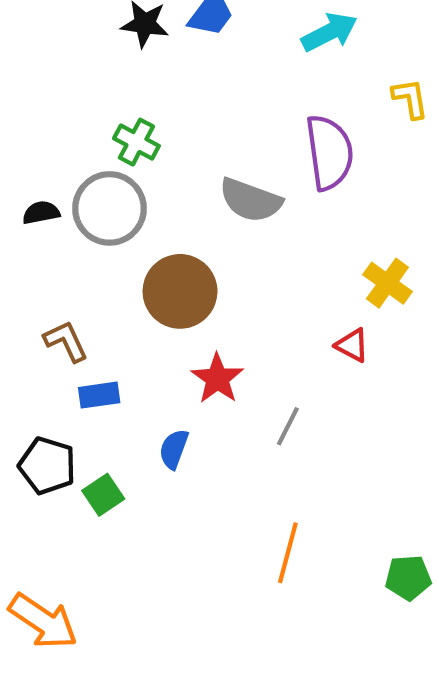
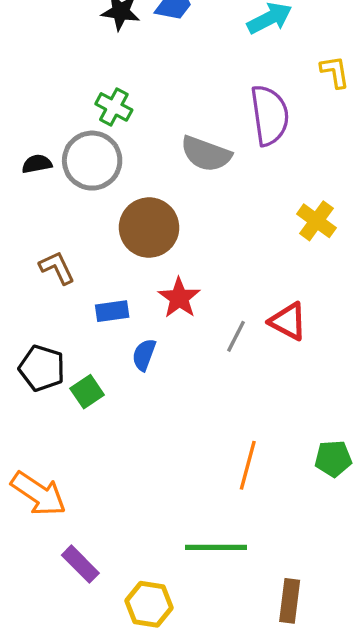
red triangle: (352, 345) -> (288, 321), moved, size x1.4
blue rectangle: (99, 395) -> (112, 311), moved
orange line: (288, 553) -> (248, 465), moved

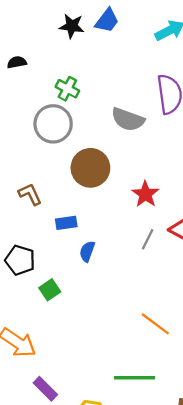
black semicircle: (37, 164) -> (17, 62), moved
red star: (179, 298) -> (145, 194), moved
green square: (87, 392) -> (50, 290), moved
orange line: (248, 465) -> (155, 324), turned -68

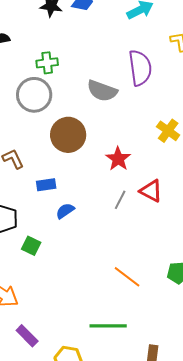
green cross: (67, 89) -> (47, 63), turned -35
blue semicircle: (87, 251) -> (65, 211), turned 36
green square: (50, 290) -> (31, 246), turned -30

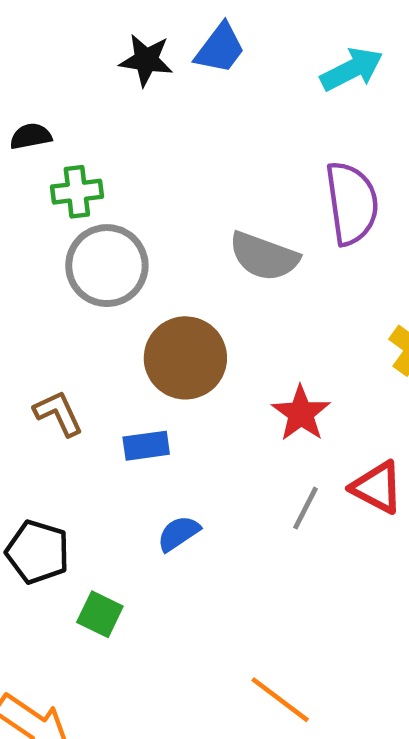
green cross: (47, 63) -> (77, 192), moved
blue rectangle: (46, 185) -> (146, 446), moved
orange line: (127, 277) -> (280, 700), moved

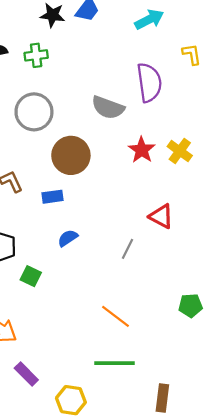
green cross: (77, 192) -> (36, 55), moved
red star: (301, 413) -> (142, 150), moved
gray line: (306, 508) -> (128, 249), moved

